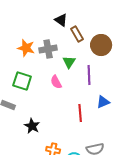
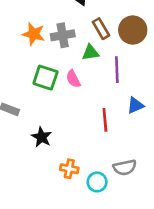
brown rectangle: (77, 34) -> (101, 29), moved
green triangle: (69, 62) -> (90, 52), turned 48
green square: (22, 81) -> (45, 78), moved

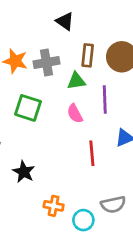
brown rectangle: (101, 29) -> (88, 55), turned 36
pink semicircle: (73, 79) -> (75, 114), moved

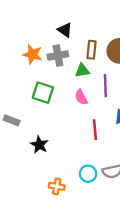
black triangle: (65, 21) -> (65, 30), moved
orange cross: (54, 206) -> (57, 186), moved
cyan circle: (83, 220) -> (88, 174), moved

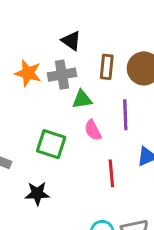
green triangle: (82, 71) -> (82, 99), moved
green square: (43, 93) -> (51, 144), moved
black star: (39, 145) -> (37, 194), turned -30

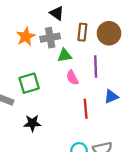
orange star: (28, 73) -> (26, 37), turned 30
green square: (51, 144) -> (29, 83), moved, turned -35

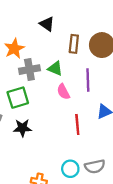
gray cross: (50, 38) -> (29, 70), moved
green triangle: (65, 55) -> (55, 68), turned 32
black star: (32, 123) -> (22, 128), moved

